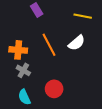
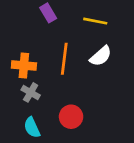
yellow line: (83, 16) -> (95, 21), moved
orange line: (49, 45) -> (64, 59), turned 35

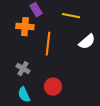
white semicircle: (101, 56) -> (87, 42), moved
orange cross: (24, 66) -> (25, 27), moved

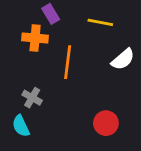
red circle: (53, 87) -> (106, 123), moved
cyan semicircle: (24, 95) -> (21, 126), moved

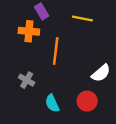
white semicircle: (123, 59) -> (101, 73), moved
cyan semicircle: (21, 126) -> (52, 103), moved

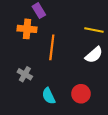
yellow line: (82, 18) -> (94, 30), moved
white semicircle: (101, 73) -> (94, 55), moved

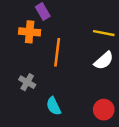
red circle: (81, 94) -> (104, 110), moved

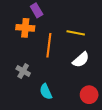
yellow line: (104, 33) -> (76, 33), moved
white semicircle: (104, 61) -> (81, 60), moved

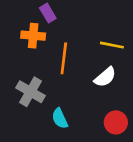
yellow line: (76, 33) -> (112, 45), moved
gray cross: (23, 71) -> (30, 92), size x1.5

